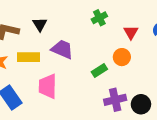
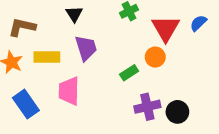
black triangle: (40, 24) -> (74, 14), moved
red triangle: (131, 32) -> (166, 28), size x1.6
purple trapezoid: (62, 49) -> (86, 48), turned 50

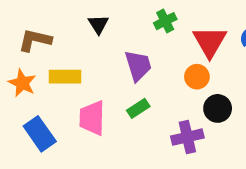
purple trapezoid: (86, 48) -> (138, 66), moved
green rectangle: (129, 73) -> (138, 108), moved
black circle: (177, 112) -> (218, 108), moved

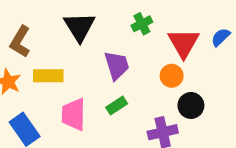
black triangle: (98, 24) -> (80, 27), size x1.6
brown L-shape: (35, 40) -> (20, 42), turned -72

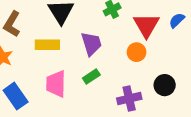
yellow rectangle: (48, 76) -> (47, 45), moved
black circle: (191, 105) -> (165, 85), moved

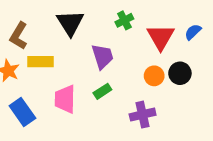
yellow rectangle: (47, 45) -> (41, 62), moved
orange circle: (137, 52) -> (154, 76), moved
black circle: (165, 85) -> (180, 73), moved

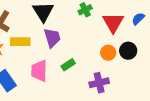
purple trapezoid: (102, 56) -> (52, 38), moved

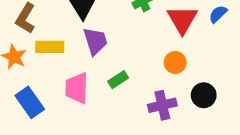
black circle: (128, 51) -> (204, 95), moved

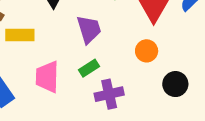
purple trapezoid: (95, 41) -> (89, 29), moved
purple cross: (162, 105) -> (109, 94), moved

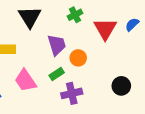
orange circle: (147, 51) -> (78, 58), moved
pink trapezoid: (47, 77) -> (25, 81), turned -35

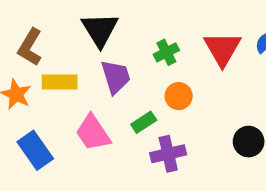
green cross: (75, 15) -> (166, 52), moved
purple trapezoid: (57, 45) -> (116, 77), moved

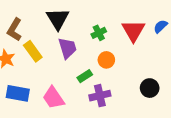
yellow rectangle: (60, 82) -> (33, 51), turned 54
pink trapezoid: (93, 133) -> (53, 98), moved
blue rectangle: (35, 150) -> (18, 93), turned -45

